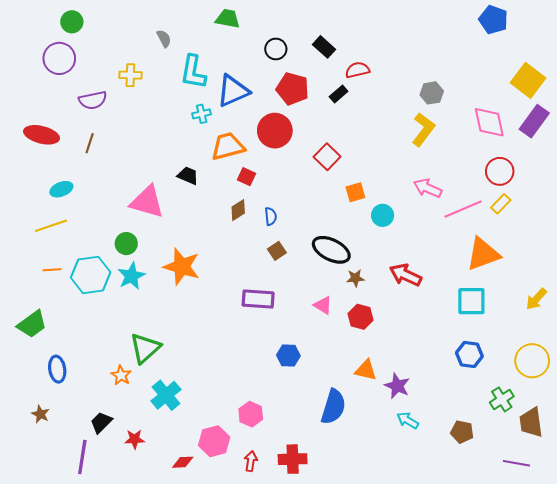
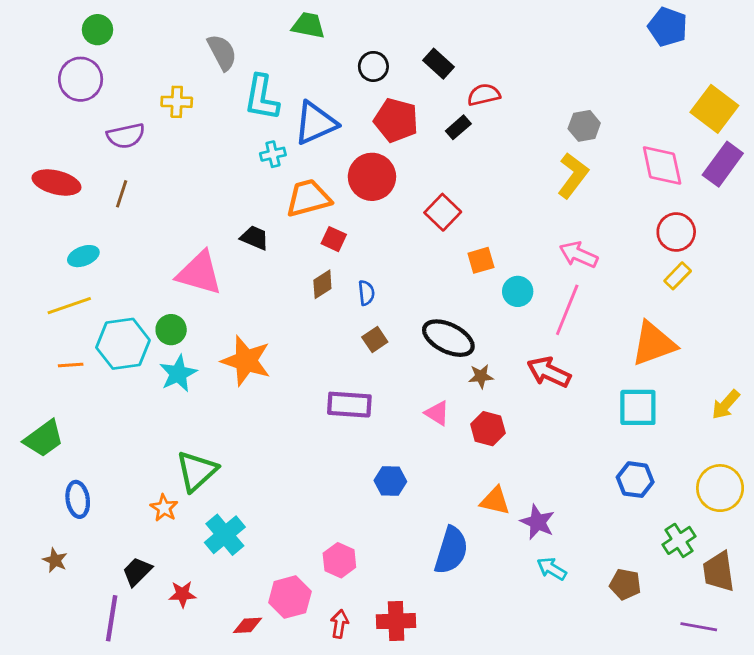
gray semicircle: (164, 39) -> (222, 52), size x1.5
pink line: (463, 209) -> (567, 310), moved, turned -45
cyan hexagon: (91, 275) -> (123, 344), moved

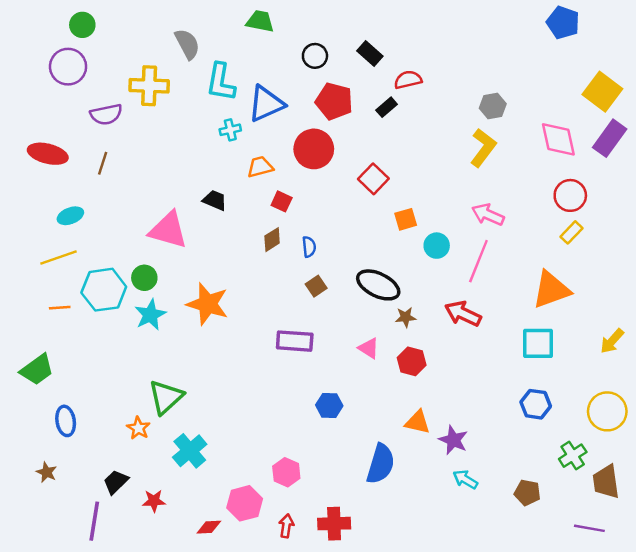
yellow cross: (177, 102) -> (149, 86), size x1.5
orange trapezoid: (308, 198) -> (260, 167), size x0.7

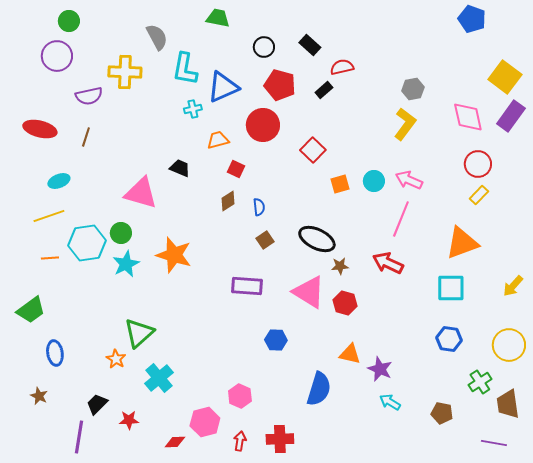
cyan circle: (437, 246) -> (374, 181), moved
pink triangle: (369, 348) -> (309, 292), size x1.8

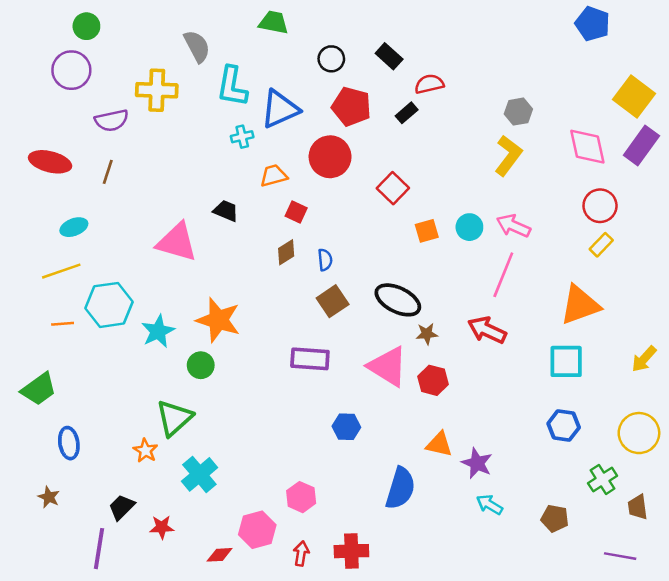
green circle: (121, 233) -> (201, 365), moved
brown square: (265, 240) -> (333, 301), size x1.4
brown trapezoid: (508, 404) -> (638, 507), size x0.7

